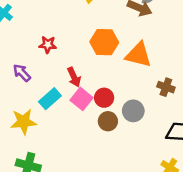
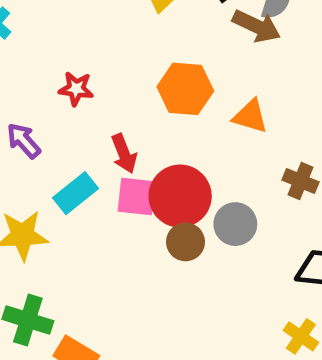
orange triangle: (138, 55) -> (250, 116), size x0.7
red circle: (104, 98) -> (180, 196), size x1.6
pink square: (81, 99) -> (136, 196), turned -35

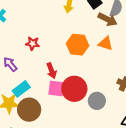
orange triangle: (250, 116) -> (106, 43), moved
cyan rectangle: (76, 193) -> (21, 89), moved
brown circle: (185, 242) -> (29, 110), moved, size x1.5

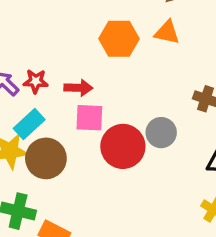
red star: (32, 43) -> (36, 81), moved
red arrow: (52, 71) -> (78, 88), turned -63
red circle: (74, 89) -> (123, 146), moved

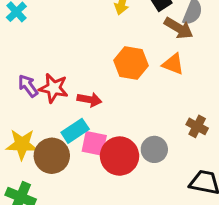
red star: (36, 81) -> (54, 88), size x1.4
pink square: (89, 118) -> (94, 143), moved
cyan rectangle: (29, 124) -> (75, 131), moved

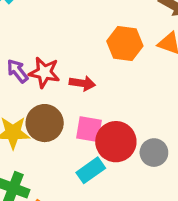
cyan rectangle: (75, 131) -> (91, 170), moved
gray circle: (154, 149) -> (154, 153), moved
brown circle: (52, 156) -> (45, 123), moved

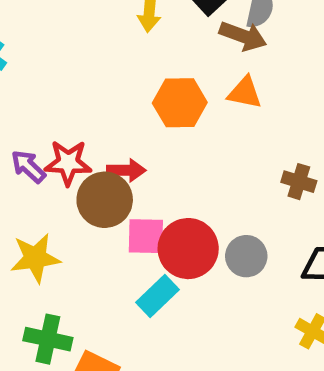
brown circle: (45, 123) -> (105, 200), moved

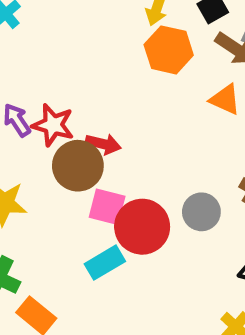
orange hexagon: (180, 103) -> (169, 50), moved
gray circle: (246, 256) -> (201, 212), moved

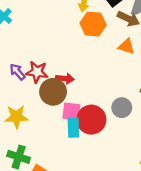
cyan rectangle: (105, 263) -> (73, 127), moved, turned -54

